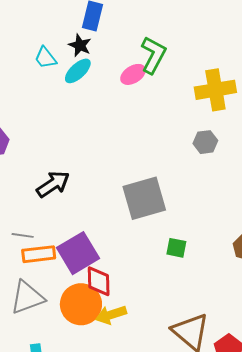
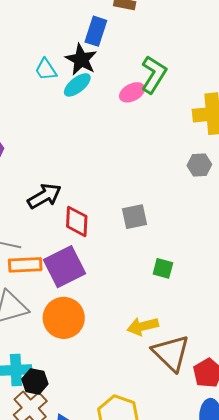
black star: (80, 45) -> (81, 60), size x1.4
gray square: (144, 198) -> (134, 217), size x0.6
red diamond: (99, 281) -> (77, 221), moved
yellow arrow: (111, 315) -> (143, 326), moved

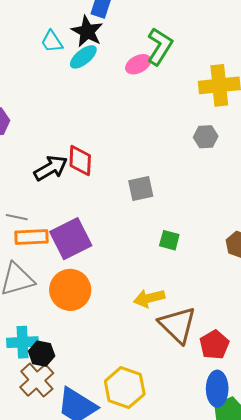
red diamond: (77, 221) -> (80, 161), moved

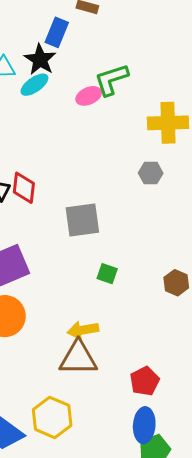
green L-shape: (160, 46) -> (111, 80), turned -144
gray square: (141, 188) -> (82, 220), size x1.4
brown triangle: (178, 325) -> (78, 358), moved, turned -48

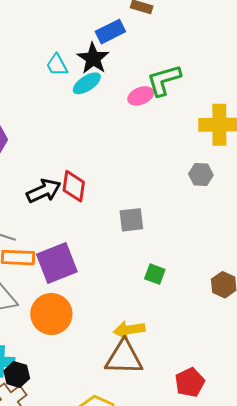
blue rectangle: (57, 32) -> (110, 32), turned 40
gray square: (82, 220) -> (131, 220), size x0.7

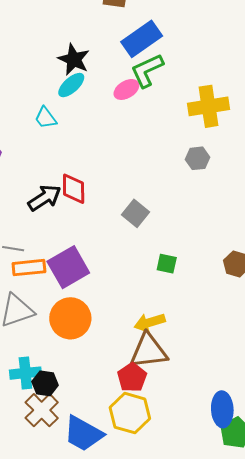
blue rectangle: (110, 32) -> (142, 39), moved, size x1.4
cyan trapezoid: (57, 65) -> (46, 118), moved
gray square: (131, 220) -> (136, 213), turned -36
red pentagon: (190, 382) -> (132, 377), moved

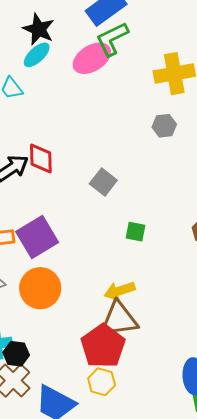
pink ellipse: (126, 89) -> (92, 58), size x1.5
red pentagon: (132, 377) -> (103, 346), size x1.5
yellow hexagon: (130, 413) -> (102, 382), size x0.7

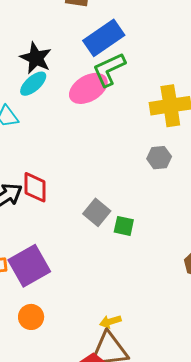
green square: (135, 232) -> (124, 226), moved
orange circle: (40, 288) -> (31, 317), size x0.6
yellow arrow: (120, 291) -> (110, 322), size x0.7

